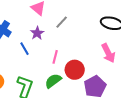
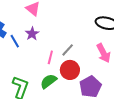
gray line: (62, 22) -> (68, 50), moved
blue line: (24, 49) -> (15, 41), moved

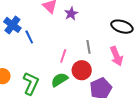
purple star: (32, 34) -> (71, 14), moved
gray line: (68, 50) -> (88, 47), moved, turned -56

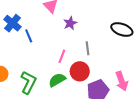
purple star: (71, 14) -> (70, 23), moved
pink arrow: (117, 56) -> (122, 81), moved

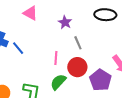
purple star: (70, 23) -> (65, 22), moved

